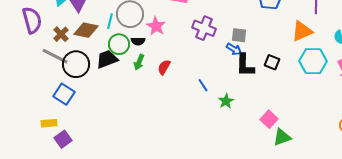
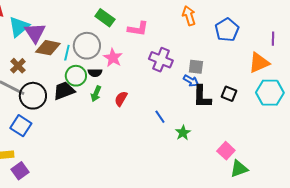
brown diamond: (86, 30) -> (48, 48), moved

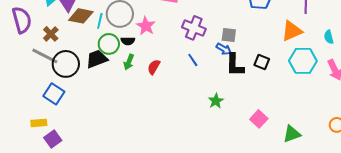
blue line: (160, 117) -> (193, 60), moved
green triangle: (239, 169) -> (292, 134), moved

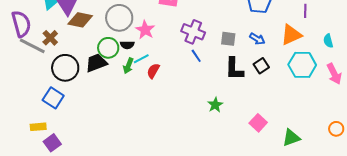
cyan line: (100, 21) -> (141, 59), moved, turned 49
blue arrow: (224, 49) -> (257, 39), moved
gray line: (45, 56) -> (32, 46), moved
blue line: (193, 60) -> (196, 56), moved
black square: (262, 62) -> (261, 66), turned 35

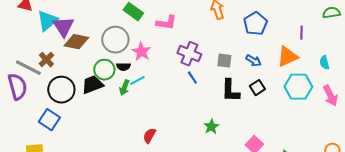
purple semicircle: (21, 24) -> (17, 87), moved
red semicircle: (153, 71) -> (149, 136), moved

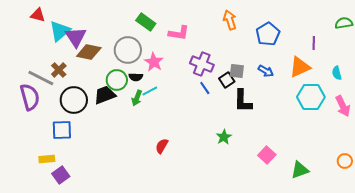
black square: (257, 88) -> (227, 80), moved
blue square: (49, 120) -> (62, 130), turned -35

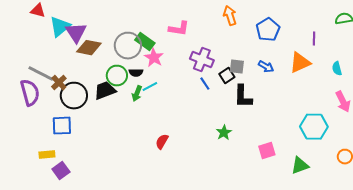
green rectangle: (146, 22) -> (145, 42), moved
brown cross: (59, 70) -> (59, 83), moved
cyan hexagon: (311, 97) -> (314, 127), moved
pink square: (267, 155) -> (267, 151), turned 30

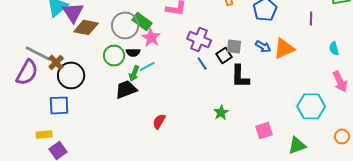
orange triangle: (300, 63) -> (284, 48), moved
black trapezoid: (105, 91) -> (126, 89), moved
purple semicircle: (30, 93) -> (27, 72), turned 44

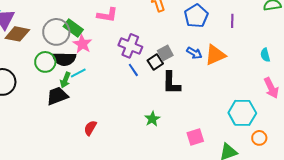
purple line: (311, 18) -> (232, 21), moved
gray square: (234, 46) -> (165, 53), turned -35
black semicircle: (133, 52) -> (64, 59), size x1.6
orange circle: (342, 136) -> (259, 138), moved

